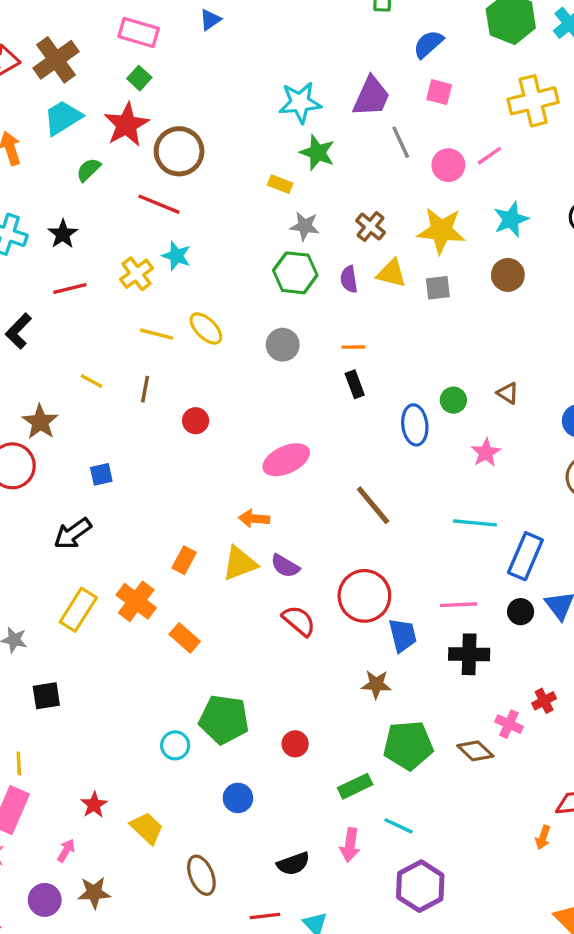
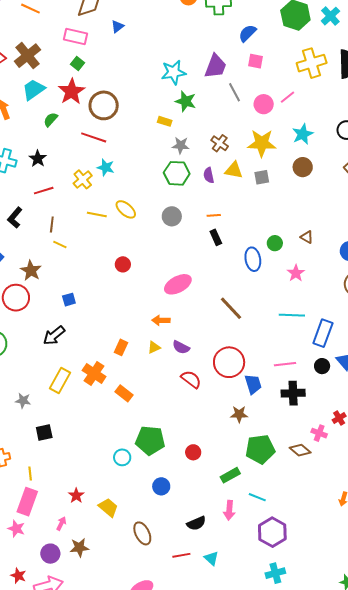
brown line: (145, 389) -> (52, 225), moved
yellow triangle: (240, 563) -> (154, 347), size x0.6

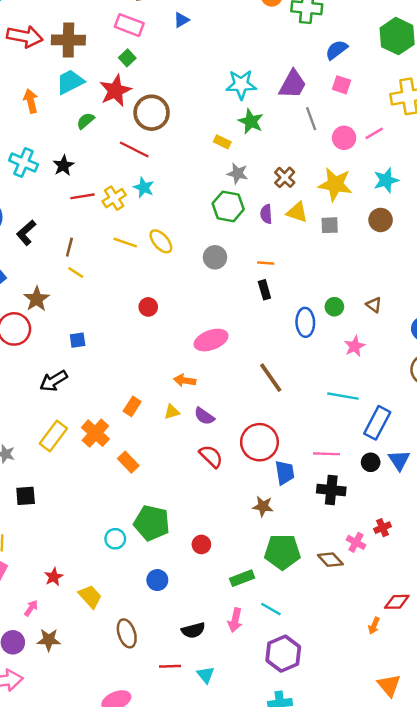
brown cross: (27, 56) -> (68, 40), turned 32
red line: (44, 191) -> (83, 196), moved

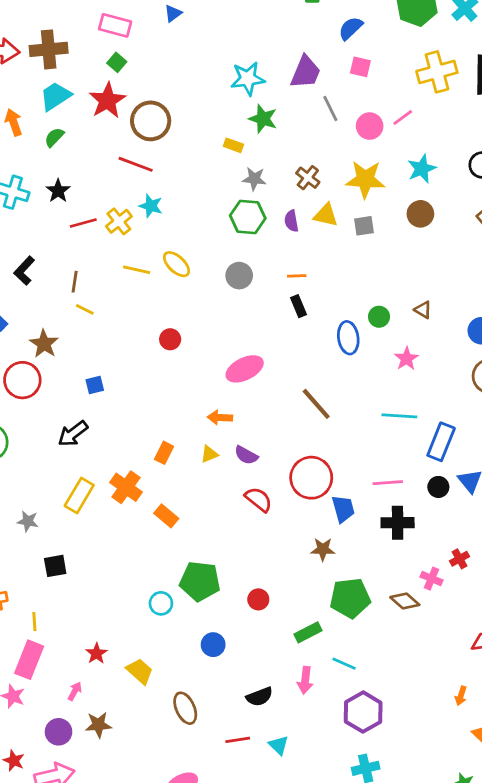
green semicircle: (86, 121) -> (54, 137), moved
orange arrow: (374, 626) -> (461, 696), moved

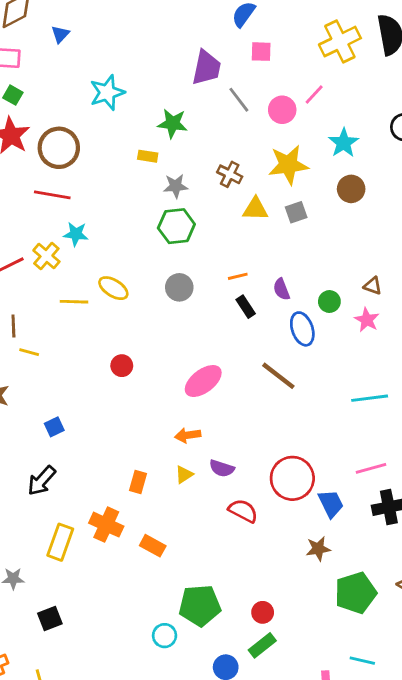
cyan star: (248, 79) -> (107, 93), moved
purple semicircle: (291, 221) -> (281, 289), moved
pink star: (407, 359) -> (367, 320), moved
brown line: (316, 404) -> (278, 376), moved
green rectangle: (308, 632) -> (262, 645), moved

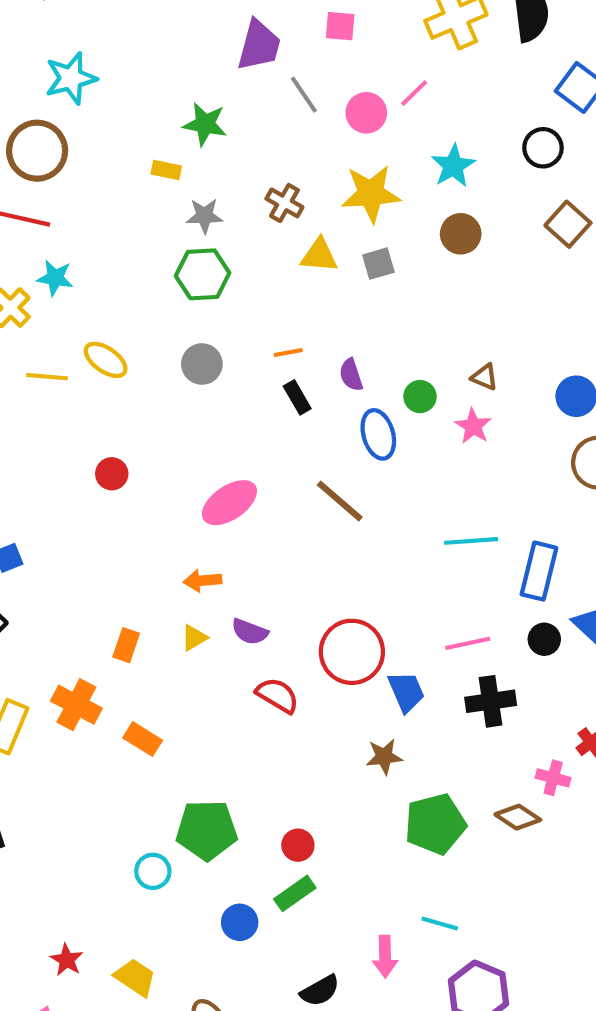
cyan star: (107, 93) -> (71, 78), moved

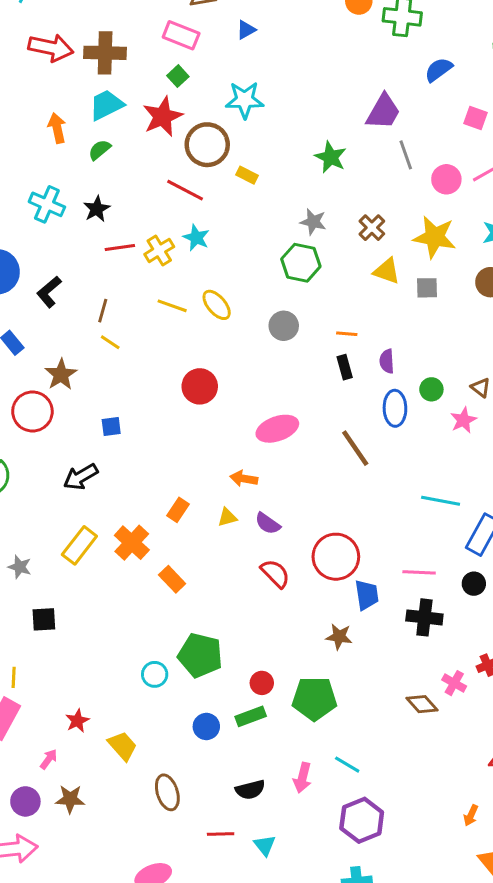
pink square: (340, 26) -> (476, 118), moved
yellow rectangle: (166, 170) -> (247, 175), moved
red circle: (112, 474) -> (200, 386), size x1.5
green pentagon: (435, 824) -> (314, 699), moved

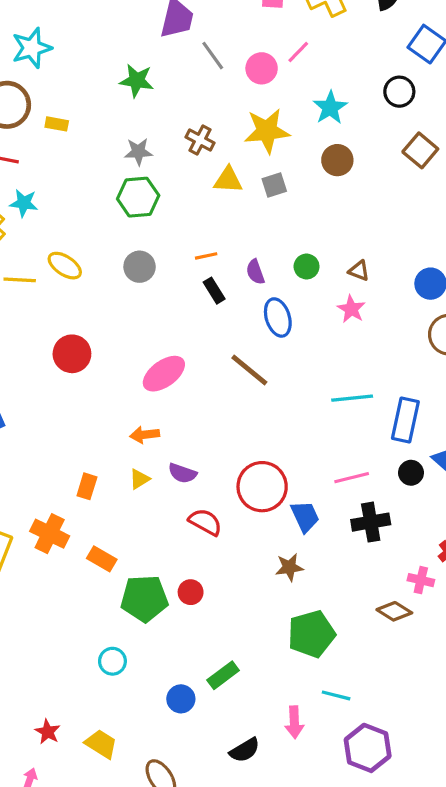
green circle: (431, 389) -> (307, 267), moved
green pentagon: (200, 655) -> (144, 598), moved
red circle: (262, 683) -> (191, 592), moved
green pentagon: (314, 699) -> (311, 634), moved

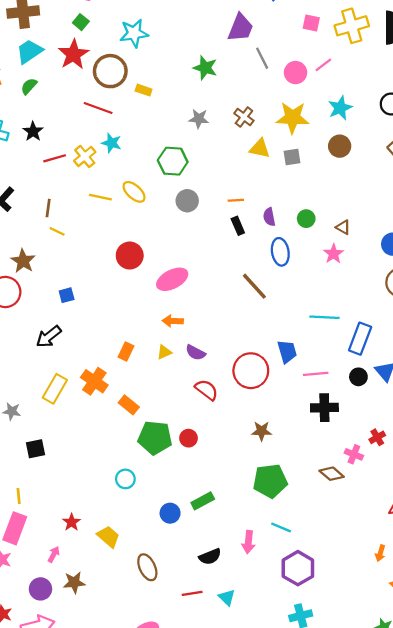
green hexagon: (138, 197) -> (173, 161), moved
pink ellipse: (164, 374) -> (172, 279), moved
blue trapezoid: (305, 516) -> (287, 352), moved

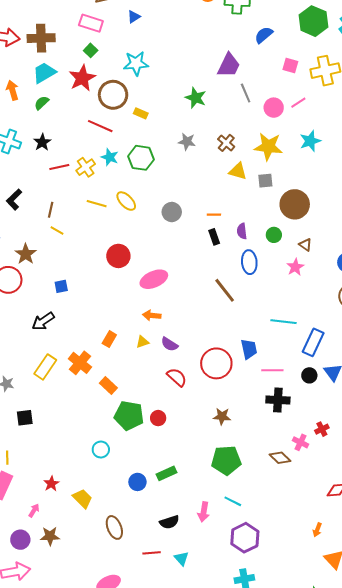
brown circle: (340, 146) -> (295, 204), moved, size x1.5
green hexagon: (173, 161) -> (141, 158), moved

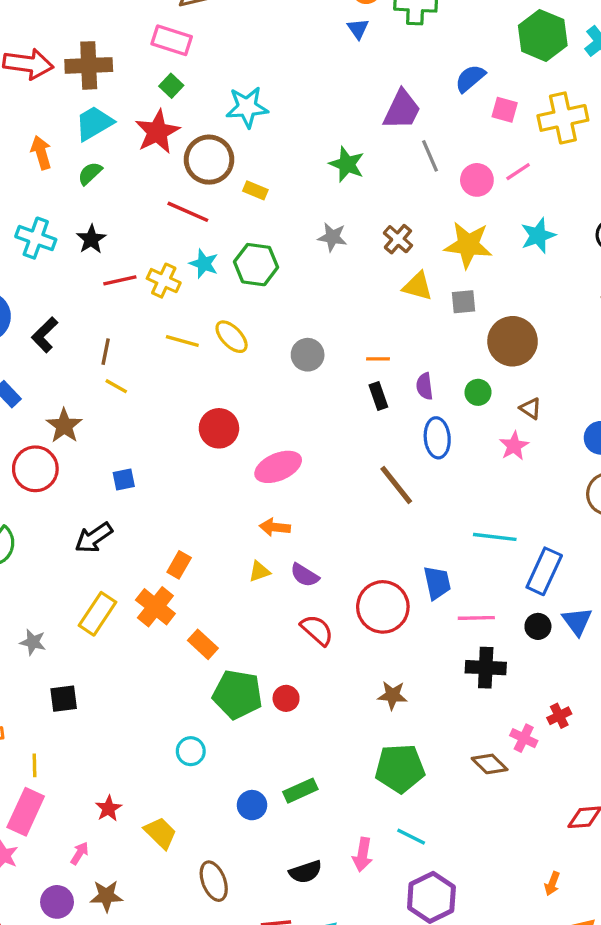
blue triangle: (134, 17) -> (358, 29), moved, turned -32
blue semicircle: (264, 35) -> (470, 78), moved
yellow cross: (86, 167) -> (164, 281), turned -30
orange rectangle: (109, 339) -> (179, 565), moved

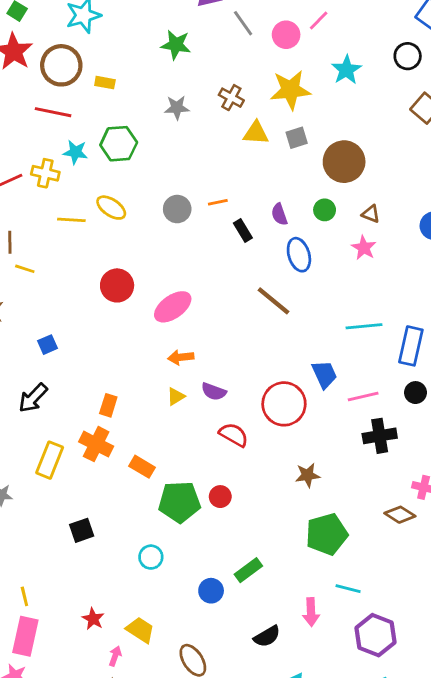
orange line: (378, 359) -> (218, 202), moved
black square: (64, 699) -> (82, 530), moved
pink arrow: (80, 853) -> (115, 656), moved

